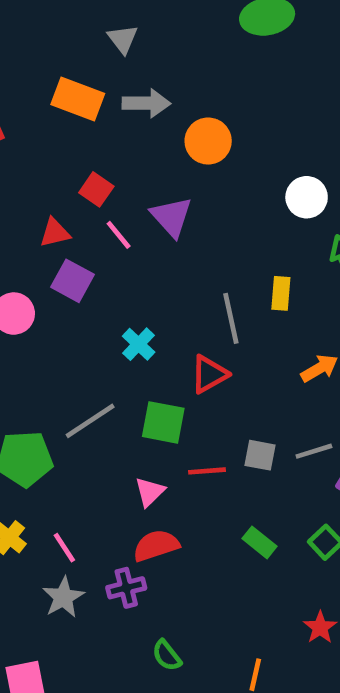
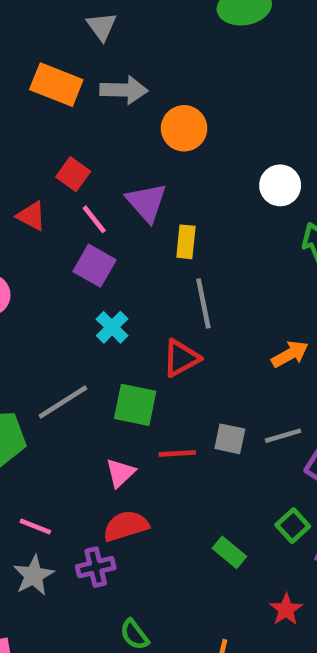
red triangle: (55, 233) -> (31, 216), turned 40
purple square: (73, 281) -> (95, 266), moved
yellow rectangle: (281, 293) -> (186, 242), moved
green rectangle: (259, 542) -> (229, 552), moved
pink line: (64, 548) -> (35, 527), turned -36

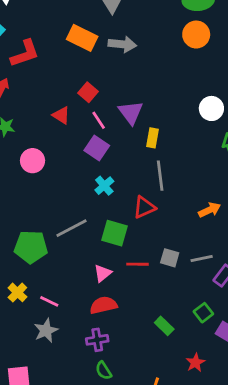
orange circle: (184, 128) -> (196, 35), moved
purple cross: (96, 567) -> (97, 340), moved

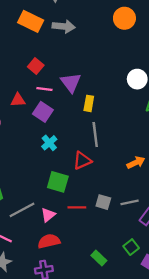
red triangle: (61, 115) -> (18, 100), moved, turned -35
pink line: (99, 120) -> (44, 89), turned -49
gray line: (72, 228) -> (22, 210), moved

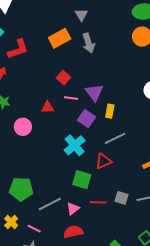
orange rectangle: (31, 21) -> (60, 38), turned -55
gray arrow: (64, 26) -> (89, 43), turned 66
purple square: (43, 112) -> (86, 118), moved
gray line: (95, 134) -> (115, 138), turned 70
cyan cross: (49, 143) -> (75, 145), size x1.5

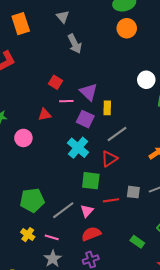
orange rectangle: (60, 38) -> (21, 24), moved, turned -70

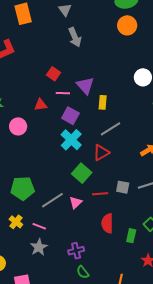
purple square: (85, 119) -> (70, 116), moved
green square: (91, 181) -> (82, 173), turned 30
red semicircle: (91, 234) -> (107, 223), moved, turned -72
green rectangle: (137, 242) -> (131, 236), moved, turned 64

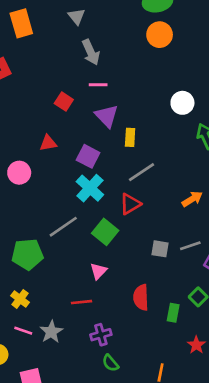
pink line: (63, 93) -> (98, 85), moved
red line: (100, 194) -> (82, 302), moved
gray line: (52, 200) -> (63, 227), moved
pink line: (39, 226) -> (23, 331), moved

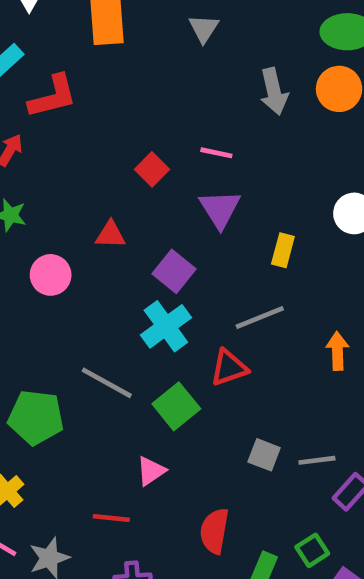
gray arrow: (91, 52) -> (274, 91), moved
yellow rectangle: (130, 137) -> (283, 250), moved
orange arrow: (192, 199) -> (337, 351), moved, turned -72
gray line: (63, 227) -> (107, 383), turned 52

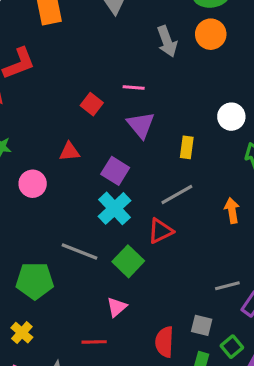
gray square: (264, 455) -> (202, 325), moved

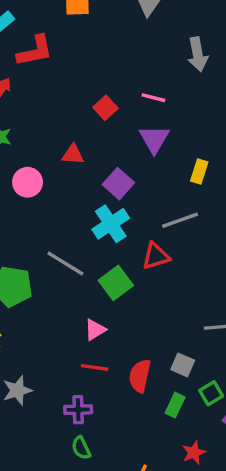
red line: (94, 342) -> (95, 367), moved

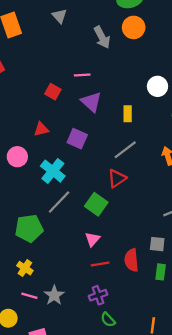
cyan cross: (111, 224) -> (53, 171), moved
gray line: (65, 263) -> (59, 202), turned -60

